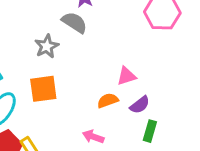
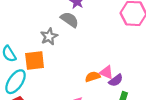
pink triangle: (126, 76) -> (106, 72), moved, turned 40
orange square: (43, 89) -> (35, 61), moved

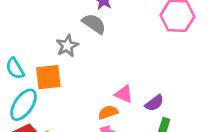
pink triangle: (106, 72) -> (124, 94), moved
orange semicircle: (93, 77) -> (108, 112), moved

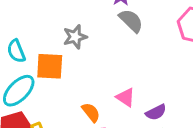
gray semicircle: (94, 24) -> (131, 21), moved
orange semicircle: (108, 112) -> (91, 112), moved, turned 60

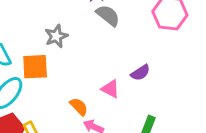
purple semicircle: (156, 112) -> (140, 73), moved

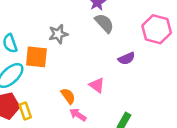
purple semicircle: (140, 73) -> (127, 58), moved

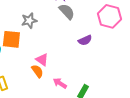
pink triangle: (97, 85) -> (42, 60), moved
pink arrow: (78, 115) -> (60, 83), moved

